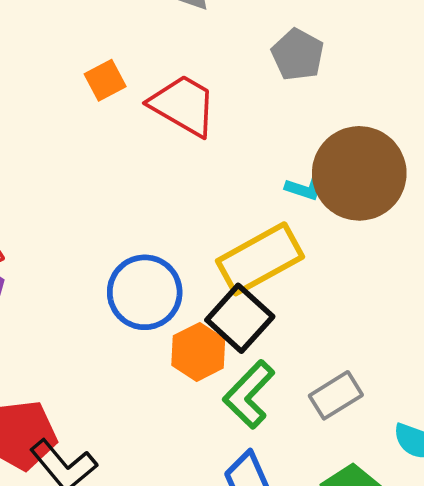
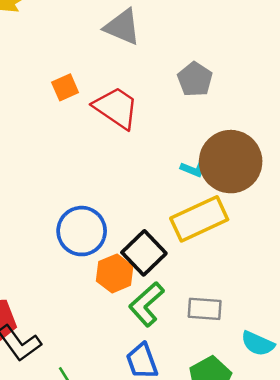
yellow rectangle: (260, 259) -> (199, 219), moved
gray rectangle: (336, 395) -> (205, 309), turned 32

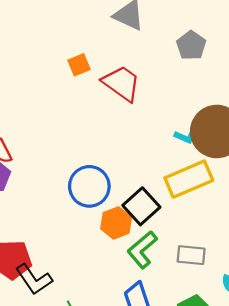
gray pentagon: (195, 79) -> (191, 45), moved

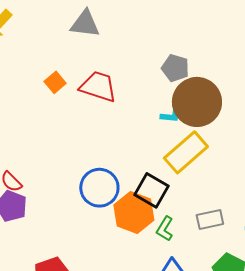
gray pentagon: (191, 45) -> (175, 68), moved
orange hexagon: (116, 223) -> (134, 212), size x1.4
green L-shape: (142, 250) -> (165, 229), size x0.7

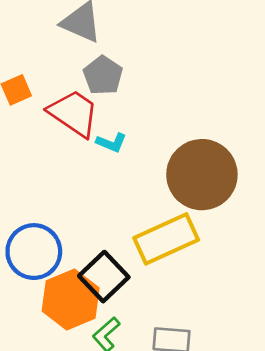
gray pentagon: (175, 68) -> (103, 75), moved
cyan L-shape: (171, 115) -> (111, 143), moved

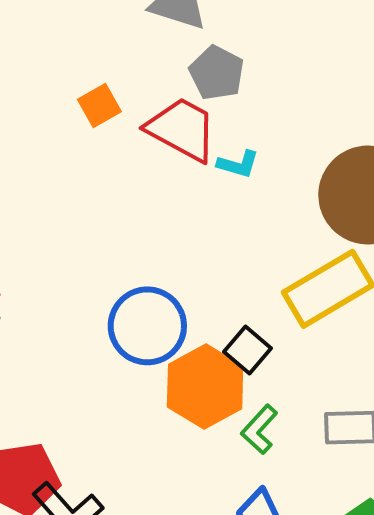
black square: (104, 277) -> (247, 350), size x0.7

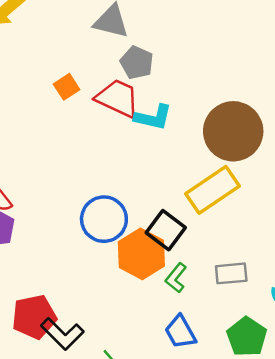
cyan L-shape: (238, 164) -> (153, 117), size x1.5
black square: (247, 350) -> (166, 230), size x1.4

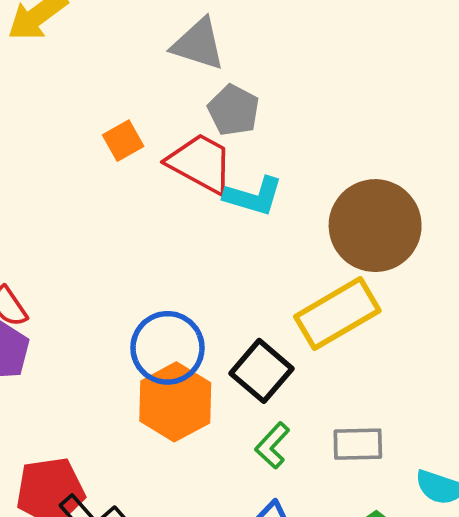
orange hexagon: (141, 254) -> (175, 402), moved

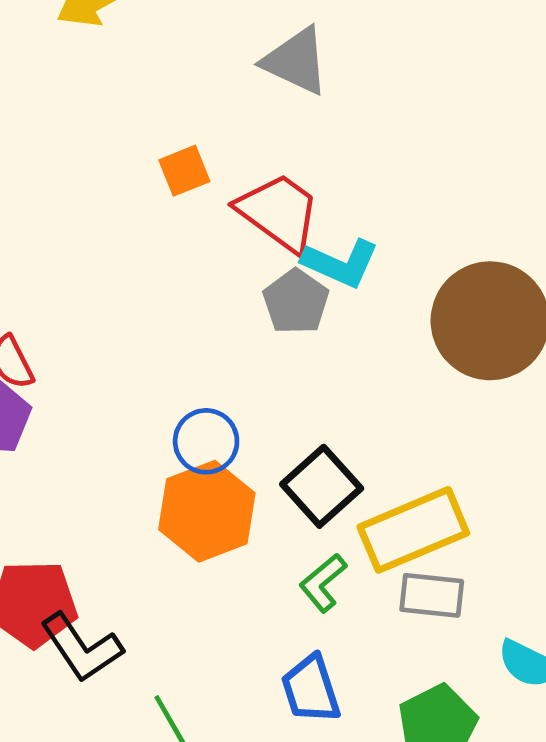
gray pentagon: (234, 110) -> (296, 302), moved
yellow rectangle: (337, 314) -> (413, 530), moved
blue circle: (167, 348) -> (206, 441), size x0.7

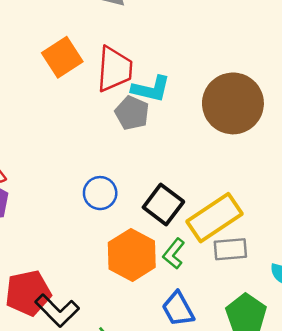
orange square: (184, 171) -> (62, 57), size x1.5
red trapezoid: (279, 212) -> (115, 69), turned 69
orange hexagon: (207, 511) -> (132, 255), moved

